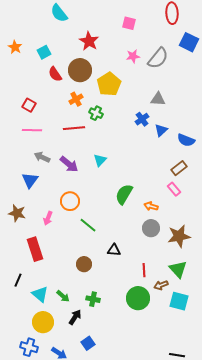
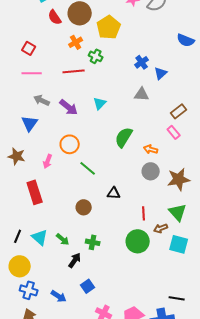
gray triangle: (158, 99) -> (142, 94), moved
blue semicircle: (186, 140) -> (186, 40), moved
black line: (18, 280) -> (18, 236), moved
yellow circle: (43, 322) -> (20, 266), moved

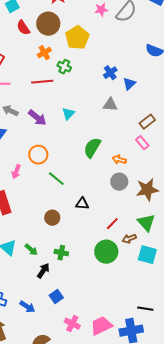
red line: (144, 213) -> (112, 224), turned 48

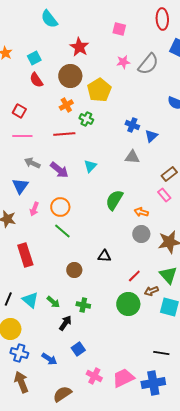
red semicircle: (23, 28) -> (36, 80), moved
blue cross: (110, 73) -> (132, 125), turned -32
pink arrow: (16, 172) -> (34, 209), moved
green line: (56, 179) -> (62, 231), moved
black line: (145, 309) -> (161, 353), moved

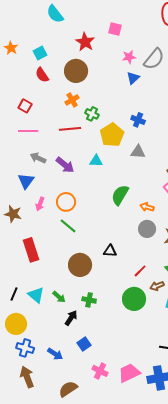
pink square: (119, 29) -> (115, 29), moved
yellow pentagon: (99, 90) -> (112, 135), moved
blue triangle: (151, 136) -> (133, 78), moved
cyan triangle: (90, 166) -> (96, 161), turned 48
brown circle: (74, 270) -> (80, 265), size x1.5

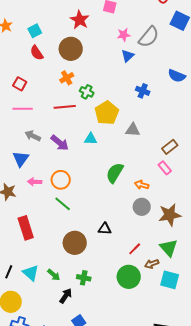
blue cross: (138, 120) -> (143, 91), moved
pink arrow: (40, 204) -> (35, 182), turned 72

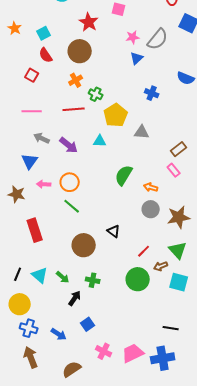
red square: (20, 84) -> (32, 75), moved
black triangle: (105, 229) -> (114, 231), turned 32

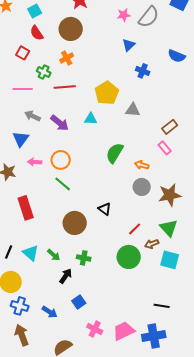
blue triangle: (137, 58) -> (129, 45), moved
green cross: (96, 94) -> (44, 72), moved

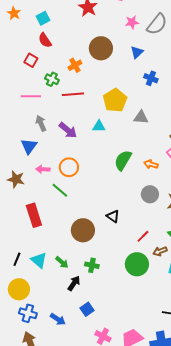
brown circle: (71, 29) -> (101, 48), moved
gray arrow: (33, 116) -> (41, 123), turned 42
orange arrow: (142, 165) -> (151, 164), moved
green line: (63, 184) -> (60, 190), moved

